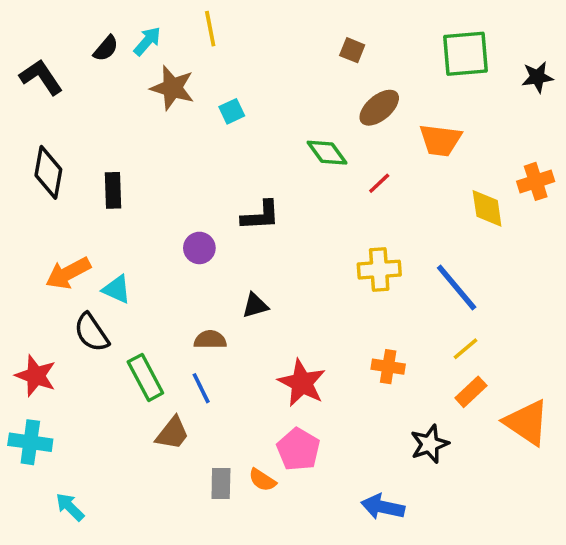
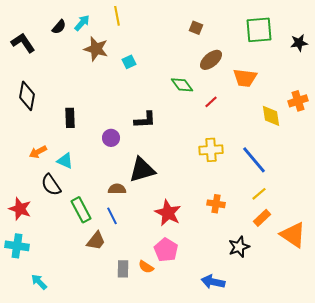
black rectangle: (113, 190) -> (70, 118), moved
orange arrow: (68, 273) -> (38, 152), size x0.7
black triangle: (255, 306) -> (142, 170), size x1.8

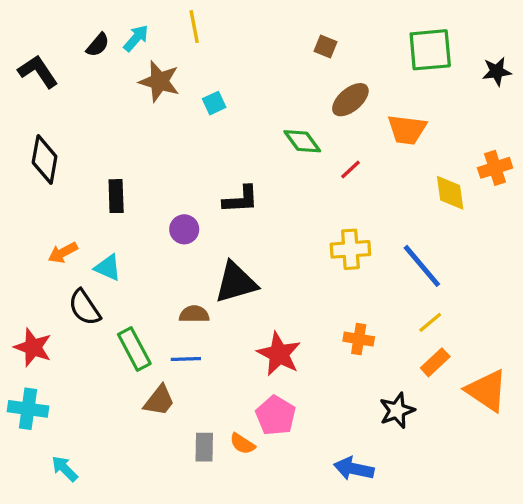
blue line: (112, 216) -> (186, 359), turned -66

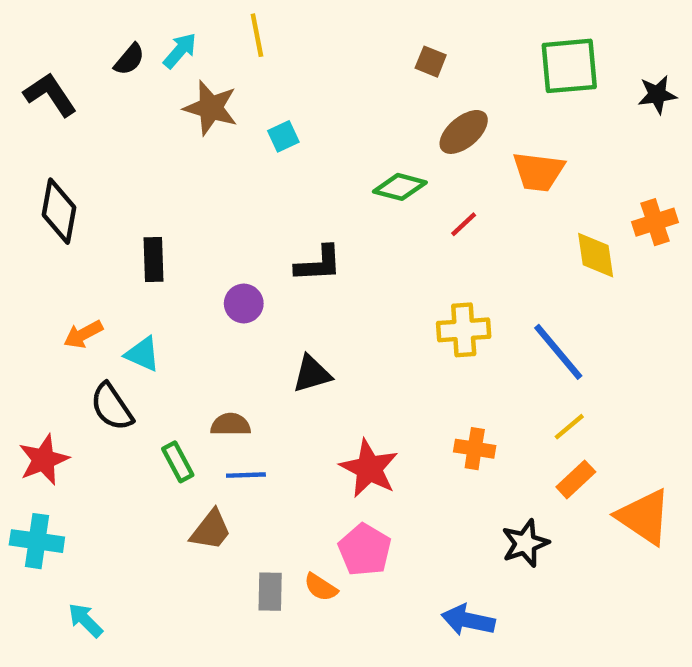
green diamond: (302, 141) -> (400, 187), turned -39
black triangle: (236, 283) -> (312, 374), size x0.7
brown semicircle: (194, 314) -> (231, 424), moved
red star: (33, 347) -> (44, 460), turned 30
green rectangle: (134, 349) -> (178, 462), size x0.7

